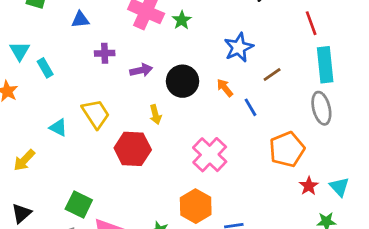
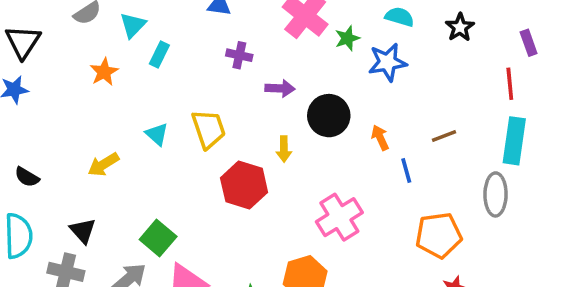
blue star: (239, 47) -> (387, 62), moved
cyan rectangle: (45, 68) -> (159, 54), turned 42
black triangle: (21, 213) -> (83, 231), turned -45

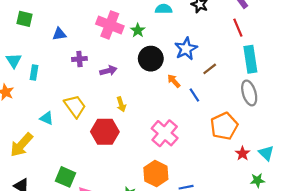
blue star: (387, 62) -> (186, 49), moved
black circle: (329, 116) -> (151, 59), moved
yellow arrow: (103, 165) -> (21, 145), size x1.4

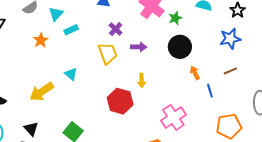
blue star: (186, 49) -> (230, 39), moved
purple cross: (79, 59) -> (116, 29), turned 32
cyan rectangle: (34, 73) -> (71, 30), turned 40
yellow trapezoid: (75, 106) -> (108, 53), moved

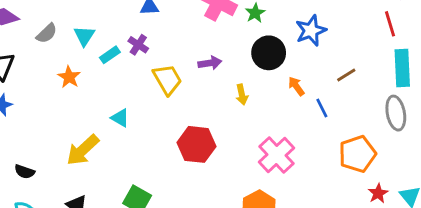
purple cross: (116, 29) -> (138, 45), moved
blue star: (230, 39) -> (311, 31), moved
yellow arrow: (142, 81) -> (242, 95), moved

